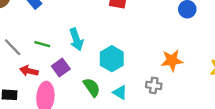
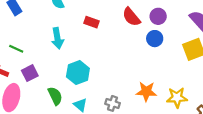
cyan arrow: (76, 39) -> (57, 38), moved
orange star: (172, 60) -> (146, 91), moved

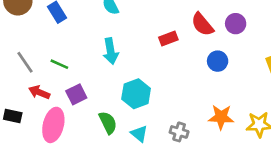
red rectangle: (92, 22) -> (168, 38), moved, turned -40
blue circle: (155, 39) -> (218, 61), moved

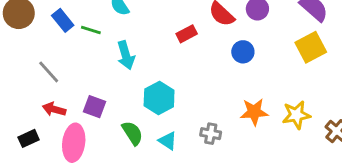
gray line: (25, 62) -> (49, 72), moved
green line: (59, 64) -> (91, 30), moved
purple square: (76, 94) -> (94, 107), turned -36
black rectangle: (13, 116) -> (29, 138), turned -30

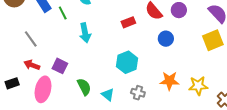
green line: (91, 30) -> (63, 13), turned 40
cyan hexagon: (159, 98) -> (127, 62), moved

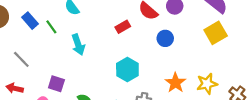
red arrow: (32, 65) -> (15, 88), moved
orange star: (169, 81) -> (175, 83), turned -30

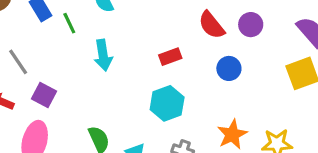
red rectangle: (123, 27) -> (170, 57), moved
purple square: (56, 84) -> (44, 95), moved

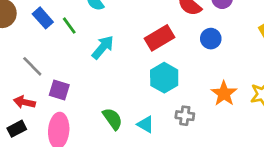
cyan arrow: (103, 55) -> (103, 47), turned -120
red rectangle: (170, 57) -> (160, 38), size x1.5

